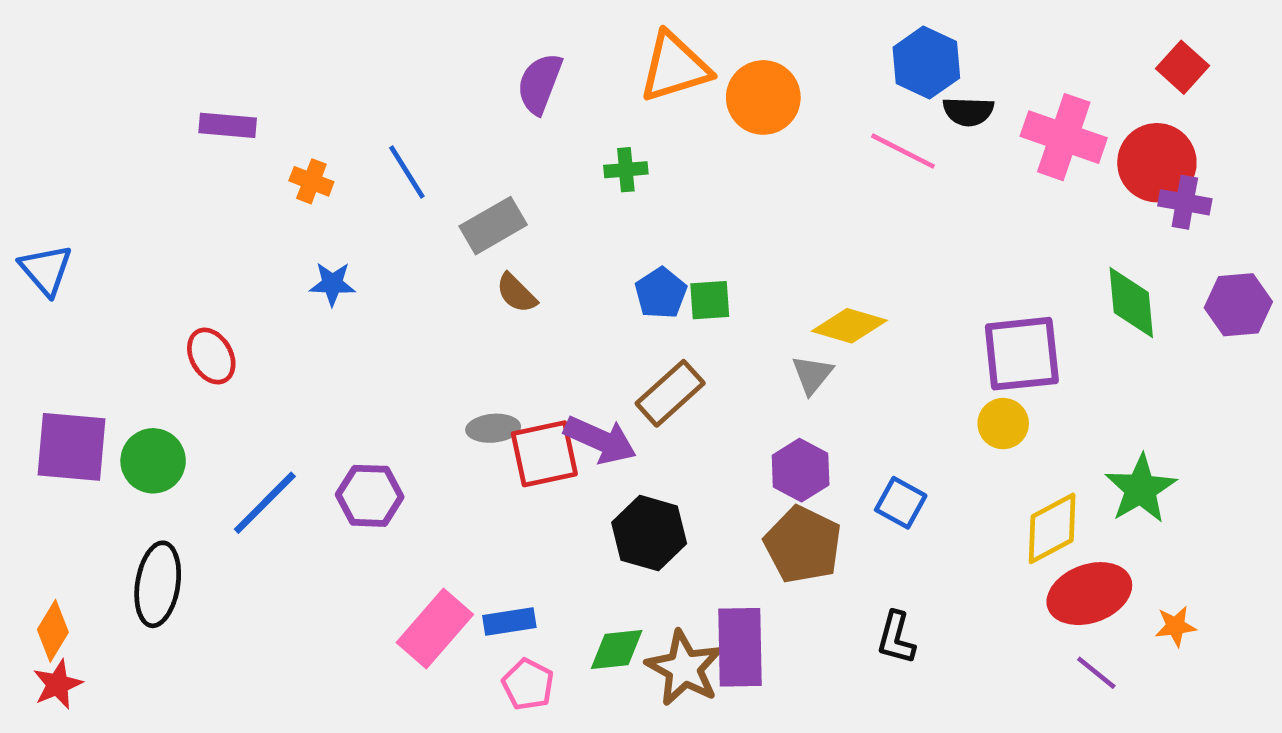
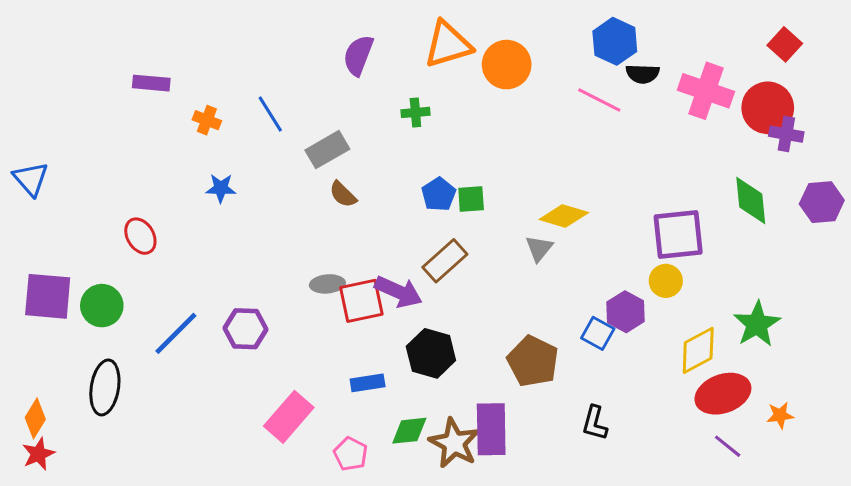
purple hexagon: (801, 470) -> (626, 312), moved
blue rectangle: (509, 622) -> (368, 383), moved

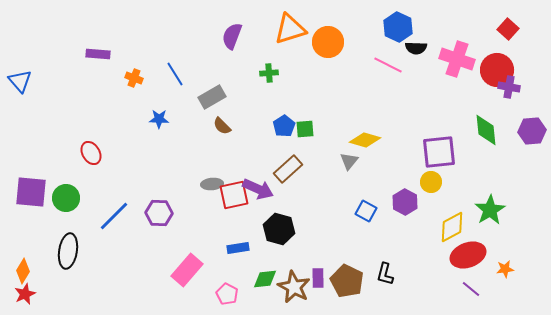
blue triangle: (31, 179) -> (20, 81), moved
blue star: (221, 188) -> (159, 119), moved
blue square: (598, 333) -> (366, 211), moved
brown pentagon: (533, 361) -> (347, 281), moved
purple rectangle: (491, 429) -> (318, 278), size x0.6

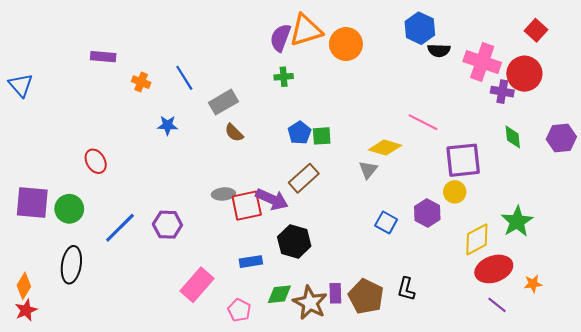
purple semicircle: (232, 36) -> (280, 38), moved
pink line: (388, 65) -> (423, 122), moved
purple cross: (509, 87) -> (502, 92), moved
green diamond: (486, 130) -> (513, 137), size x0.7

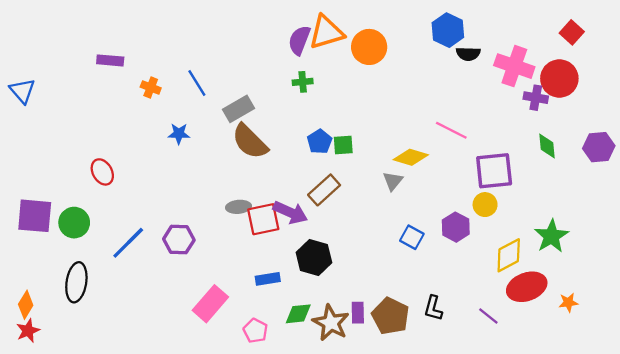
brown semicircle: (234, 133) -> (250, 142), size x1.8
purple line: (497, 305) -> (488, 316), moved

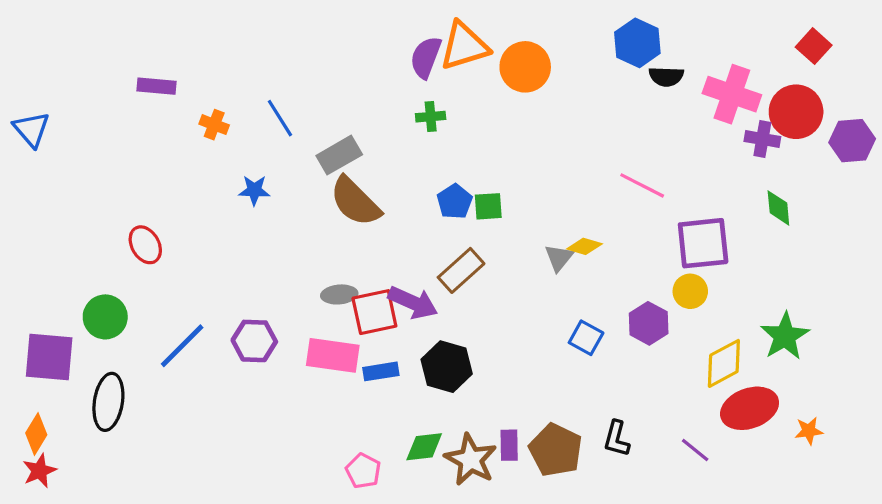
purple hexagon: (599, 147) -> (852, 141), moved
yellow diamond: (411, 157) -> (584, 246), moved, size x0.7
purple square: (35, 216) -> (49, 357), moved
blue rectangle: (268, 279) -> (381, 371), moved
pink rectangle: (210, 304) -> (333, 355), moved, turned 57

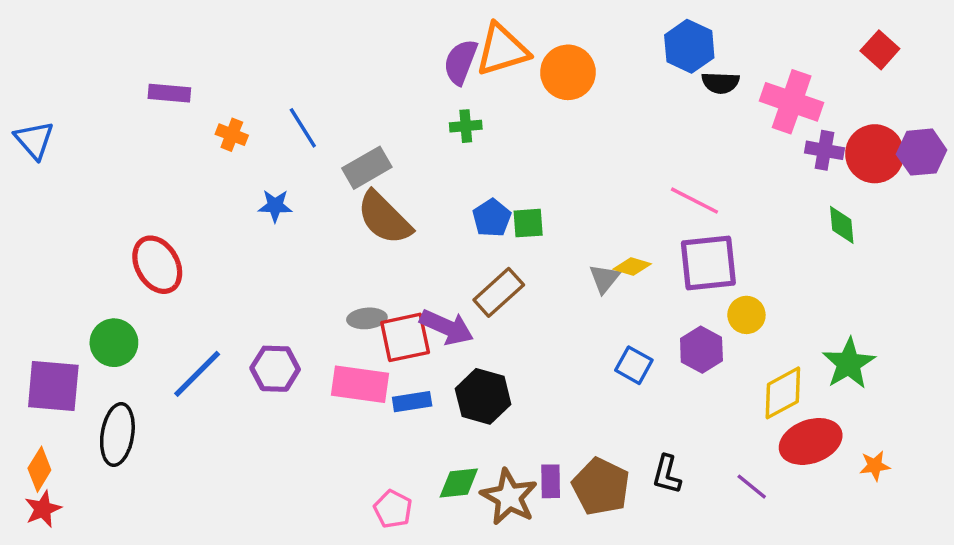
red circle: (796, 112) -> (875, 154), moved
purple square: (703, 243) -> (708, 263), moved
red ellipse: (145, 245) -> (157, 265), size x1.4

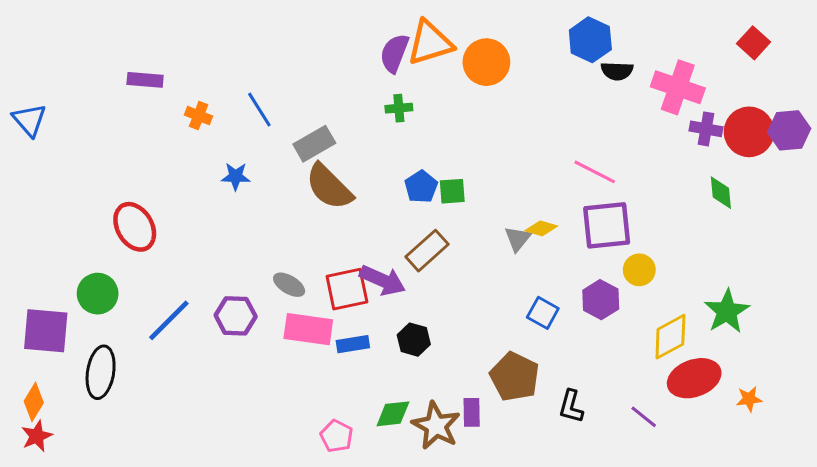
gray ellipse: (367, 318) -> (289, 285), moved, turned 36
black hexagon: (483, 396) -> (414, 340), size x0.7
brown pentagon: (601, 487) -> (515, 377), moved

